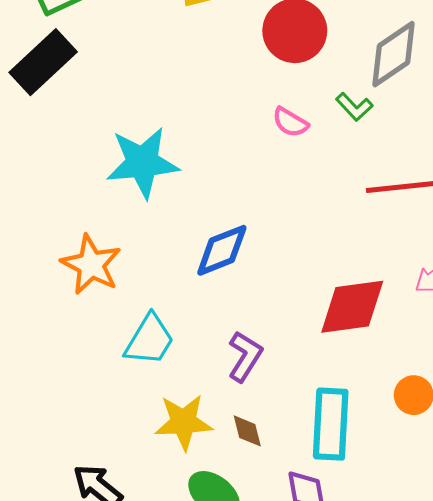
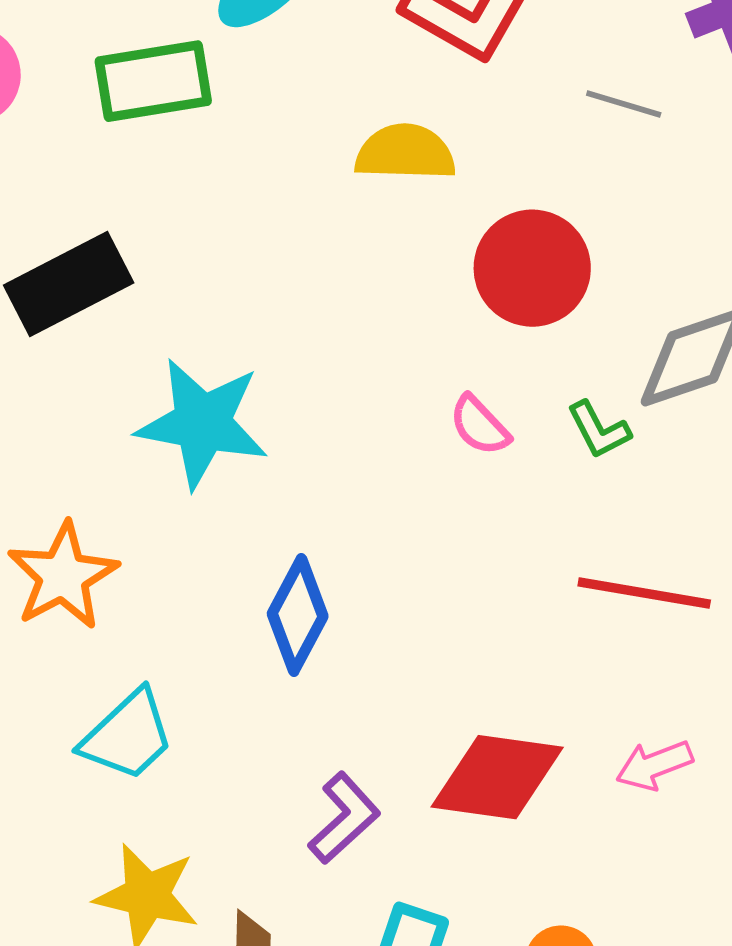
black rectangle: (43, 62) -> (69, 284), moved
blue diamond: (222, 250) -> (298, 615), turned -56
purple L-shape: (245, 356) -> (344, 818), moved

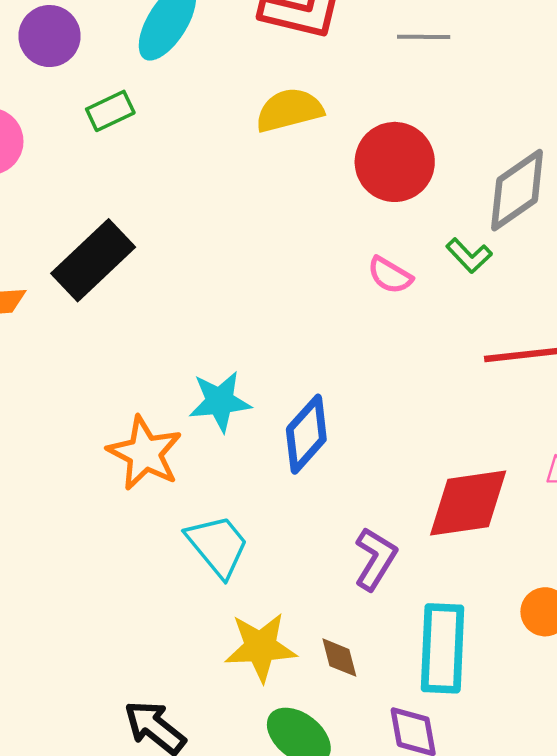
green rectangle: (153, 81) -> (110, 111), size x0.6
cyan star: (202, 423) -> (220, 401), moved, size x0.7
blue diamond: (298, 615) -> (306, 434), turned 30
cyan trapezoid: (128, 736) -> (218, 546), turned -70

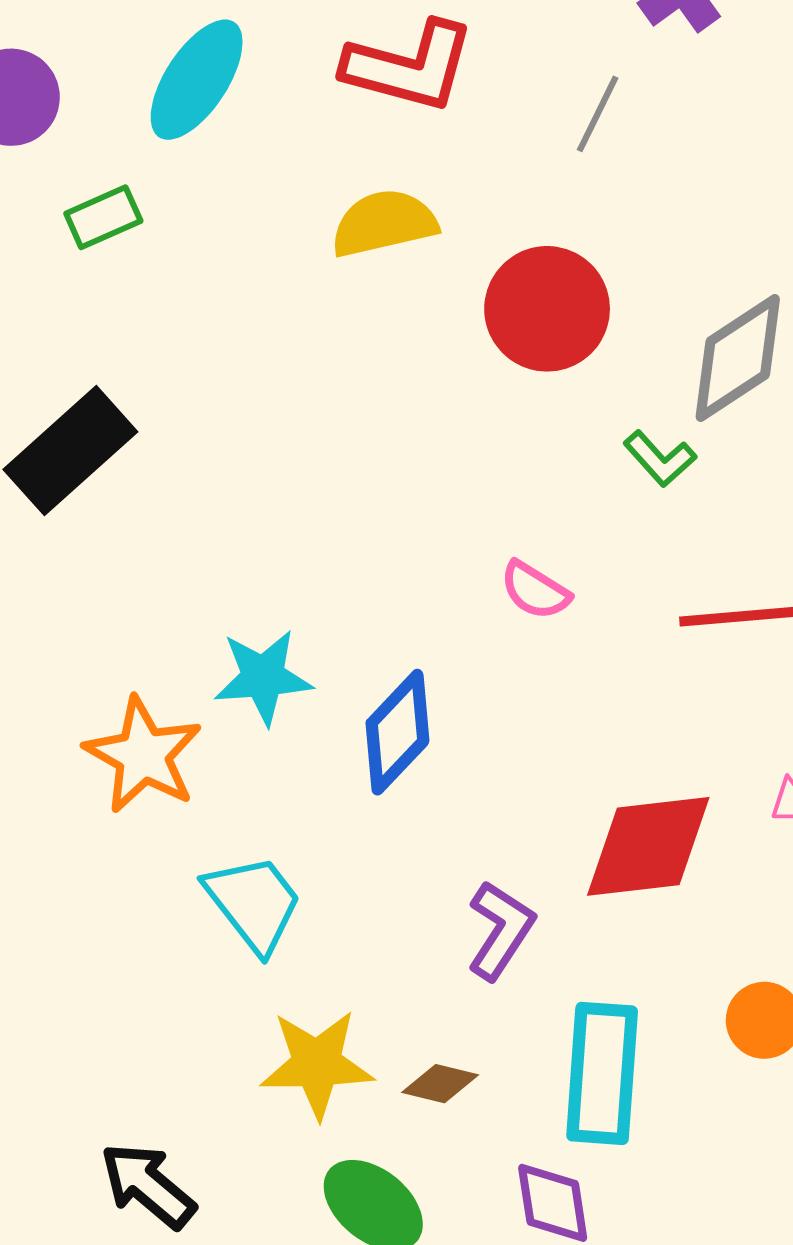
gray line: (424, 37) -> (598, 114), turned -66
pink semicircle: (390, 275) -> (535, 590), moved
brown diamond: (339, 658) -> (440, 1084), turned -63

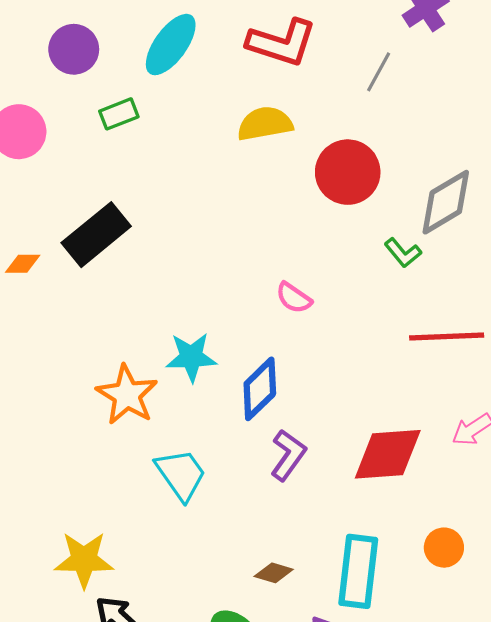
pink semicircle: (535, 590) -> (294, 298), moved
purple L-shape: (501, 930) -> (288, 455), moved
yellow star: (317, 1064) -> (84, 560), moved

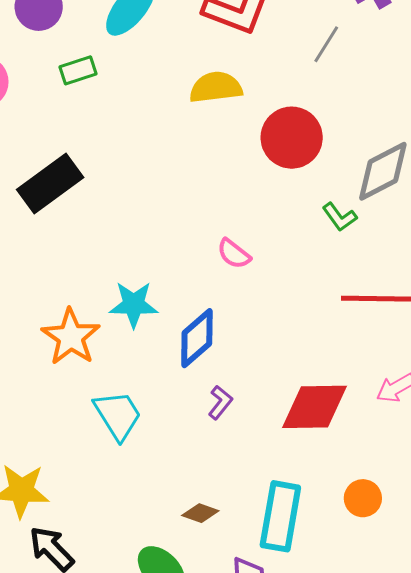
purple L-shape: (288, 455) -> (220, 402), size x0.7

